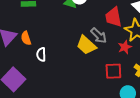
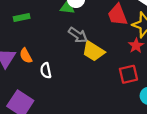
gray arrow: (99, 36) -> (78, 35), moved

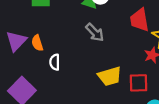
yellow trapezoid: (93, 51) -> (110, 76), moved, turned -60

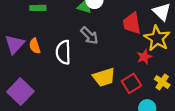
white semicircle: (55, 62) -> (63, 52), moved, size x1.5
red square: (138, 83) -> (131, 83), turned -30

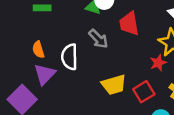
red trapezoid: (132, 23) -> (129, 24), moved
purple triangle: (15, 44) -> (45, 74), moved

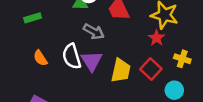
purple triangle: (45, 74) -> (92, 61), moved
yellow trapezoid: (114, 85) -> (121, 71), turned -45

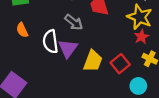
red star: (157, 38) -> (141, 37), moved
orange semicircle: (40, 58) -> (22, 30), moved

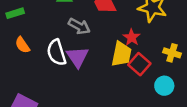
red star: (141, 37) -> (132, 37), moved
yellow trapezoid: (93, 61) -> (121, 54), moved

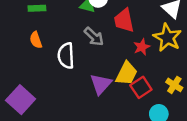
red star: (132, 37) -> (142, 47), moved
purple triangle: (77, 57) -> (101, 84), moved

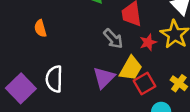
gray arrow: (94, 37) -> (113, 39), moved
white semicircle: (66, 56) -> (54, 79), moved

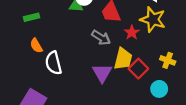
white semicircle: (54, 79) -> (53, 63), moved

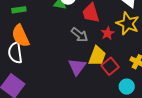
orange semicircle: (36, 46) -> (21, 36), size x1.6
white semicircle: (53, 63) -> (15, 53), moved

